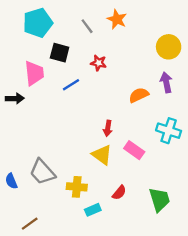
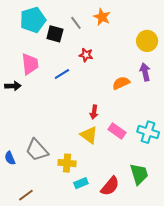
black square: (60, 53) -> (55, 34), moved
cyan cross: (169, 131) -> (148, 132), moved
red semicircle: (119, 193) -> (110, 186), moved, size x1.5

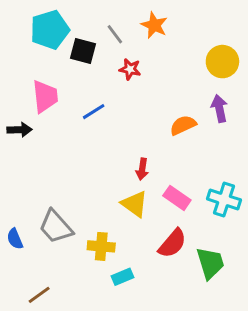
red star: (86, 55) -> (130, 69), moved
red semicircle: (110, 186) -> (172, 243), moved

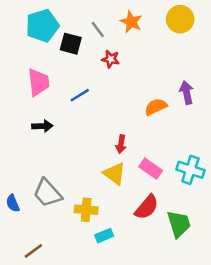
yellow circle: (222, 62) -> (180, 19), moved
black arrow: (19, 130) -> (42, 126), moved

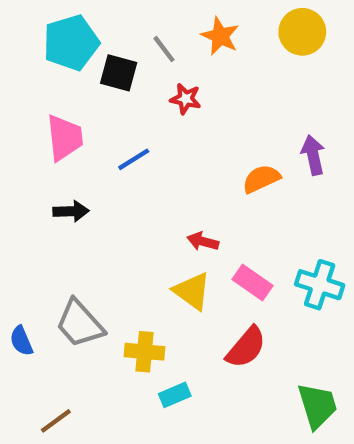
red arrow: (121, 144) -> (203, 241), turned 96
green trapezoid: (179, 224) -> (317, 406), moved

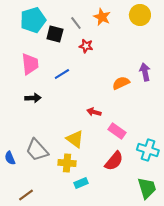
cyan cross: (320, 285) -> (148, 150), moved
yellow triangle: (192, 291) -> (75, 139), moved

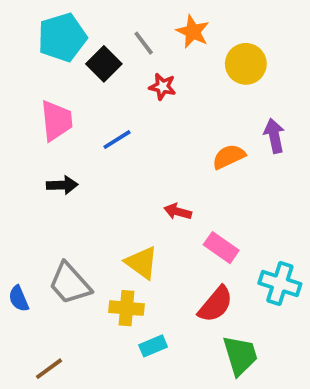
yellow circle: (140, 15) -> (246, 64), moved
black square: (55, 34) -> (104, 64), turned 30
green trapezoid: (147, 188) -> (240, 355), moved

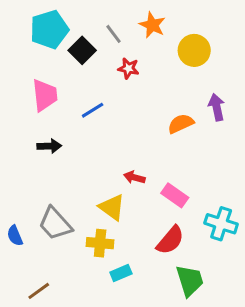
red arrow: (178, 212) -> (134, 177), moved

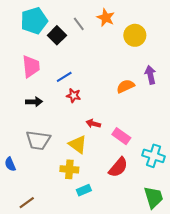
red star: (128, 68) -> (74, 96), moved
gray trapezoid: (55, 224) -> (38, 140), moved, turned -40
green trapezoid: (190, 280) -> (154, 197), moved

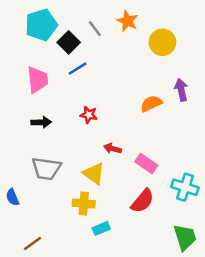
blue line: (64, 77) -> (77, 69), moved

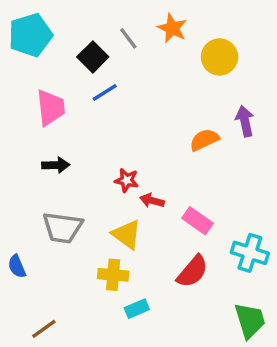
cyan pentagon: (41, 25) -> (30, 35), moved
red star: (89, 115) -> (127, 180), moved

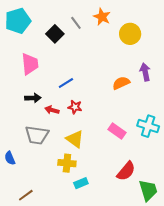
blue line: (105, 92) -> (66, 83), moved
red arrow: (152, 201) -> (52, 110), moved
cyan cross: (250, 253) -> (148, 126), moved
red semicircle: (192, 271) -> (126, 171), moved

